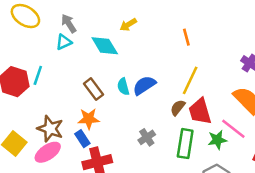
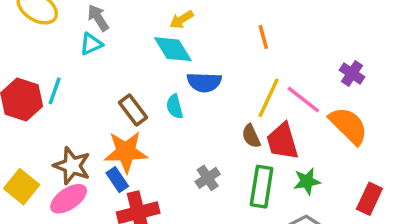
cyan diamond: (105, 46) -> (173, 49), moved
blue semicircle: (144, 85) -> (204, 82), moved, turned -145
brown semicircle: (178, 108) -> (251, 136), turned -63
orange star: (89, 119) -> (126, 152), size x1.4
pink line: (233, 129) -> (303, 100), moved

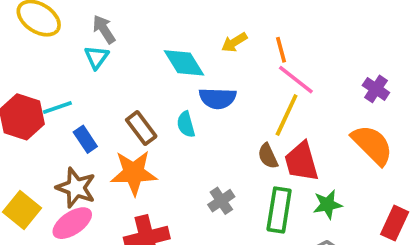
yellow arrow: (182, 20) -> (234, 42), moved
cyan triangle: (91, 44) -> (96, 57), turned -30
cyan line: (55, 91) -> (57, 108), turned 52
pink line: (303, 100) -> (296, 80), moved
blue rectangle: (117, 180) -> (85, 139), moved

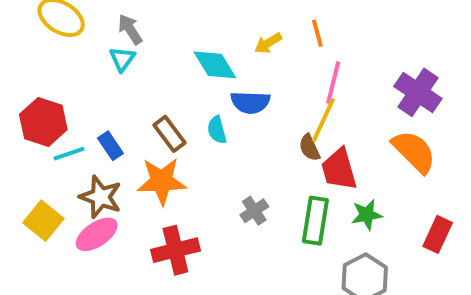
orange line: (281, 50) -> (317, 33), moved
pink line: (296, 80) -> (333, 83), turned 66
purple cross: (376, 89) -> (418, 92), size x1.6
cyan line: (57, 108) -> (69, 154), moved
brown semicircle: (268, 156) -> (310, 148), moved

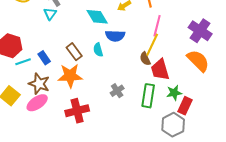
red rectangle: (438, 234) -> (185, 106), moved

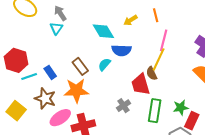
cyan semicircle: (98, 50) -> (104, 64), turned 56
red trapezoid: (160, 70) -> (141, 85), moved
pink ellipse: (37, 103) -> (60, 118), moved

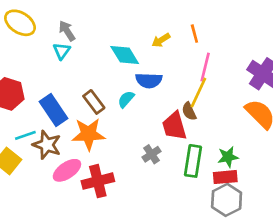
blue rectangle: (50, 72) -> (54, 110), size x1.6
cyan line: (29, 76) -> (25, 135), moved
red rectangle: (192, 121) -> (225, 177), moved, turned 60

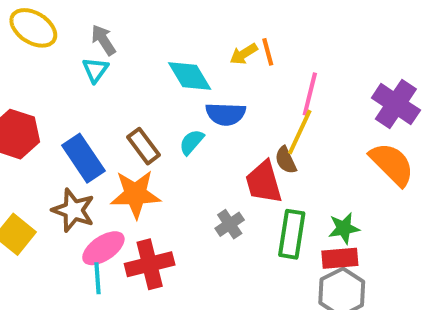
orange line: (194, 34) -> (268, 52), moved
cyan line: (25, 135) -> (97, 278), moved, turned -75

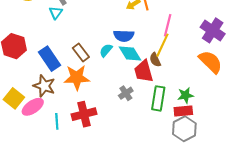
cyan diamond: (190, 76) -> (130, 53), moved
pink ellipse: (103, 248) -> (33, 107), moved

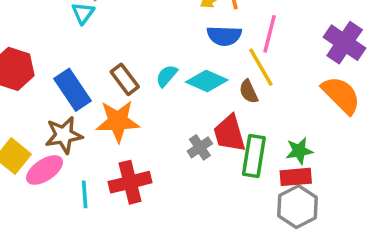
blue semicircle: (124, 36) -> (224, 36), moved
yellow line: (162, 45) -> (261, 67), turned -55
cyan diamond: (130, 53) -> (207, 81), turned -35
red trapezoid: (144, 71) -> (229, 133), moved
brown star: (44, 86) -> (64, 135), turned -30

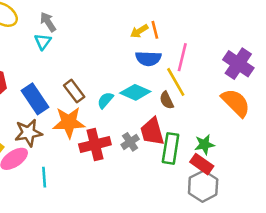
cyan semicircle: (167, 76) -> (105, 100), moved
red rectangle: (296, 177) -> (202, 164), turned 40
red cross: (130, 182) -> (95, 144), moved

